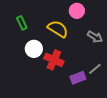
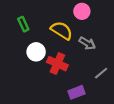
gray arrow: (95, 37) -> (87, 43), moved
purple rectangle: (78, 78) -> (77, 92), moved

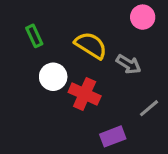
pink circle: (82, 11) -> (143, 17), moved

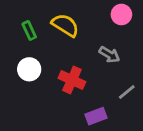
yellow semicircle: (91, 45) -> (65, 25), moved
white circle: (53, 77) -> (29, 69), moved

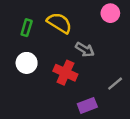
green rectangle: (29, 31) -> (27, 28), turned 42
gray arrow: (109, 55) -> (85, 50), moved

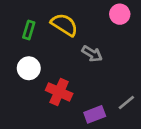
red cross: (65, 73) -> (59, 92), moved
gray line: (115, 84) -> (126, 103), moved

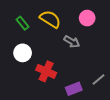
pink circle: (120, 14) -> (87, 18), moved
green rectangle: (29, 30) -> (23, 23), turned -56

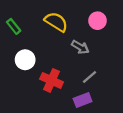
green rectangle: (23, 23) -> (14, 26), moved
gray line: (98, 80) -> (89, 77), moved

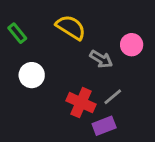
pink circle: (98, 21) -> (132, 45), moved
red cross: (52, 80) -> (81, 103), moved

